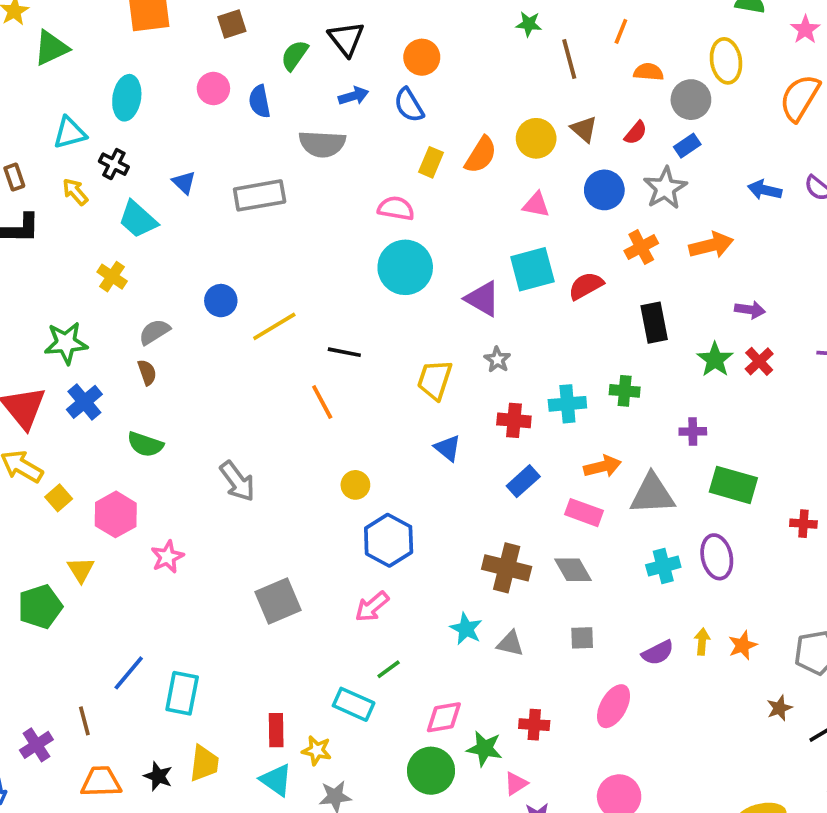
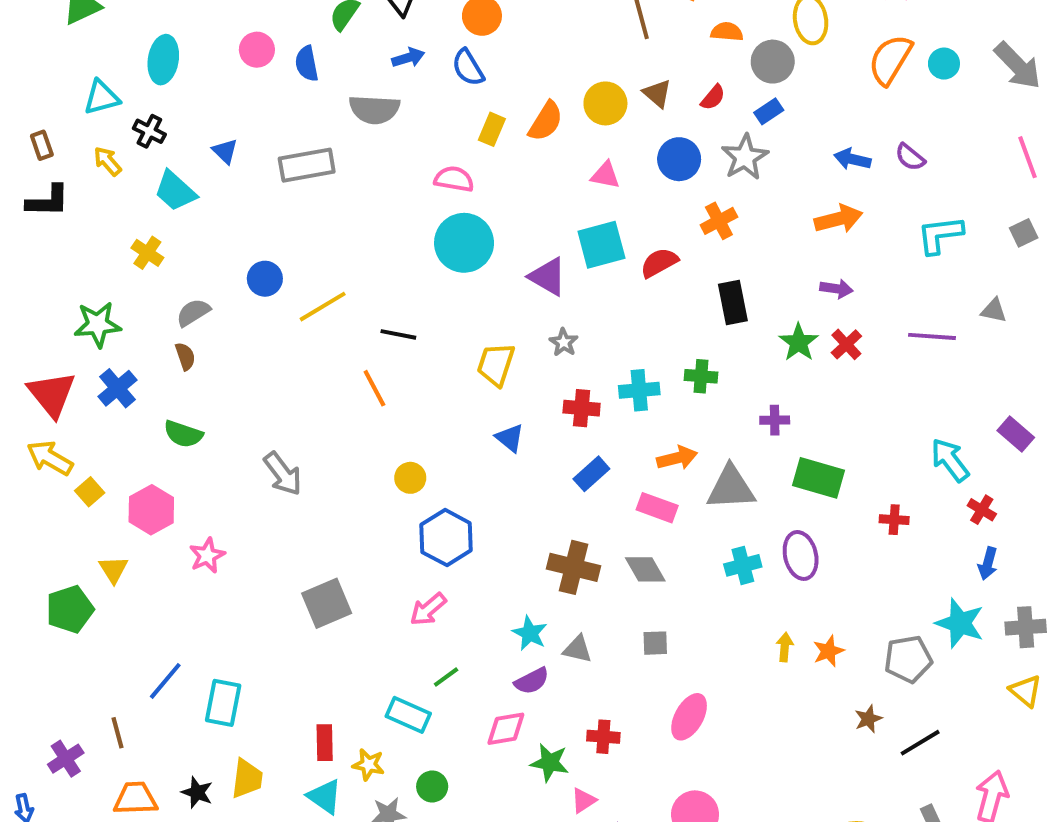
orange arrow: (711, 245) -> (838, 219), moved
purple semicircle: (658, 653) -> (532, 681), moved
green circle: (431, 771) -> (432, 786), moved, size x0.6

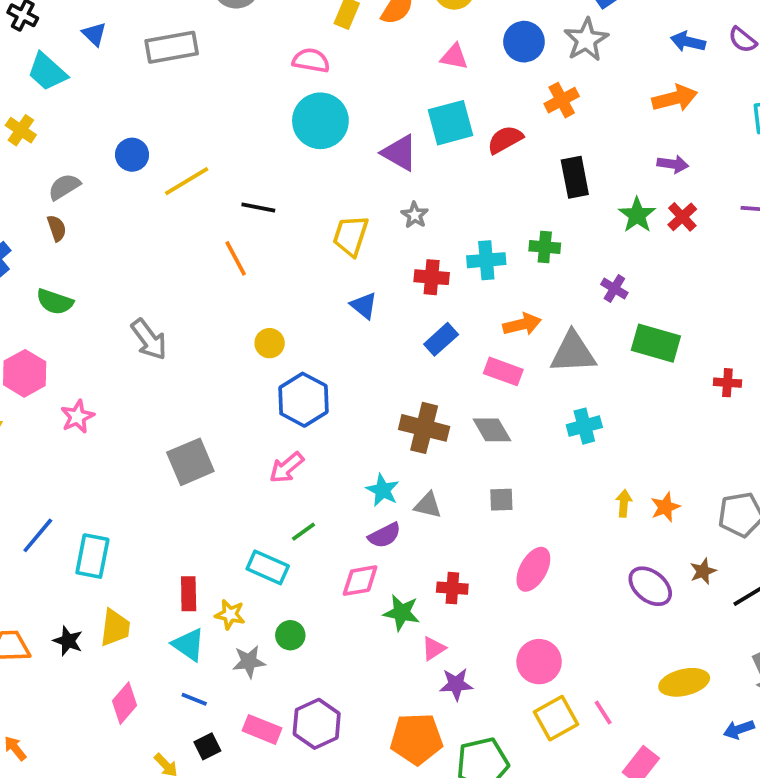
purple cross: (775, 420) -> (614, 288), turned 32
purple ellipse: (801, 555) -> (650, 586), moved, turned -39

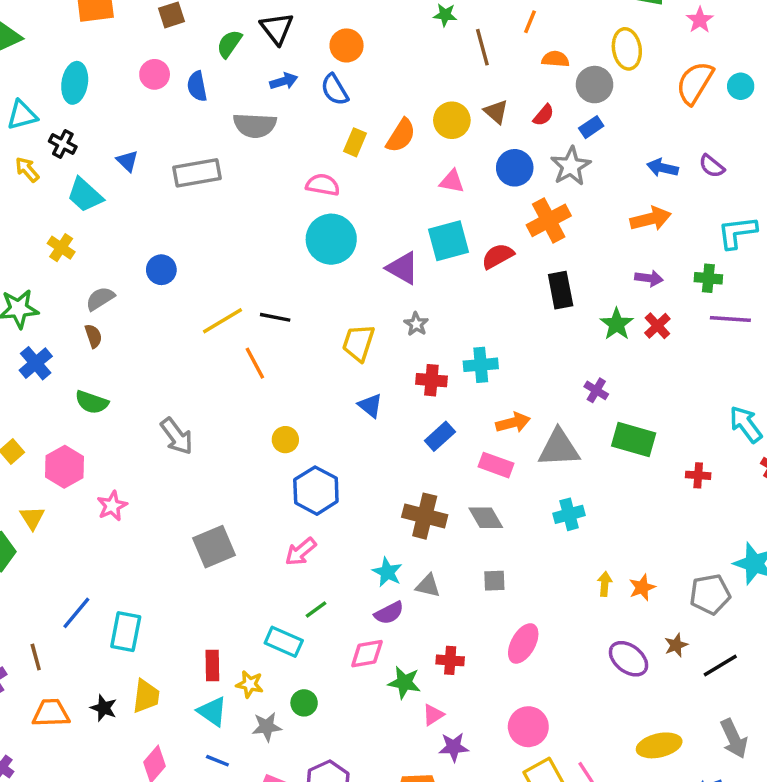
orange cross: (562, 100) -> (549, 220), size x1.4
yellow line: (187, 181) -> (223, 321), moved
green cross: (545, 247) -> (708, 278), moved

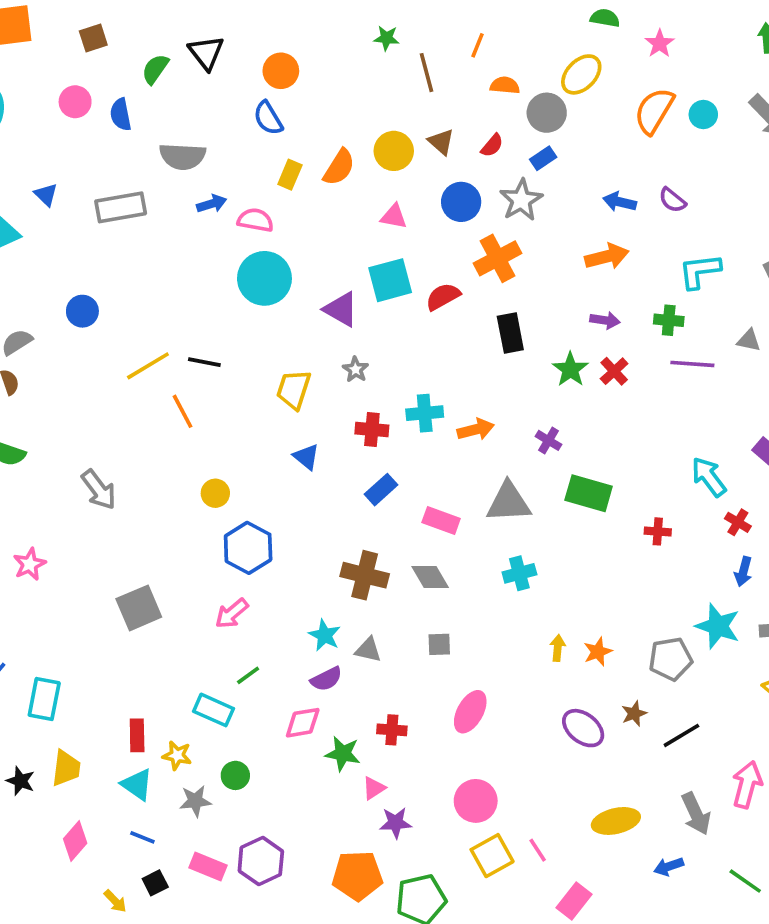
yellow ellipse: (627, 49) -> (581, 74), turned 54
blue arrow: (284, 81) -> (212, 204), moved
orange arrow: (513, 423) -> (476, 429), moved

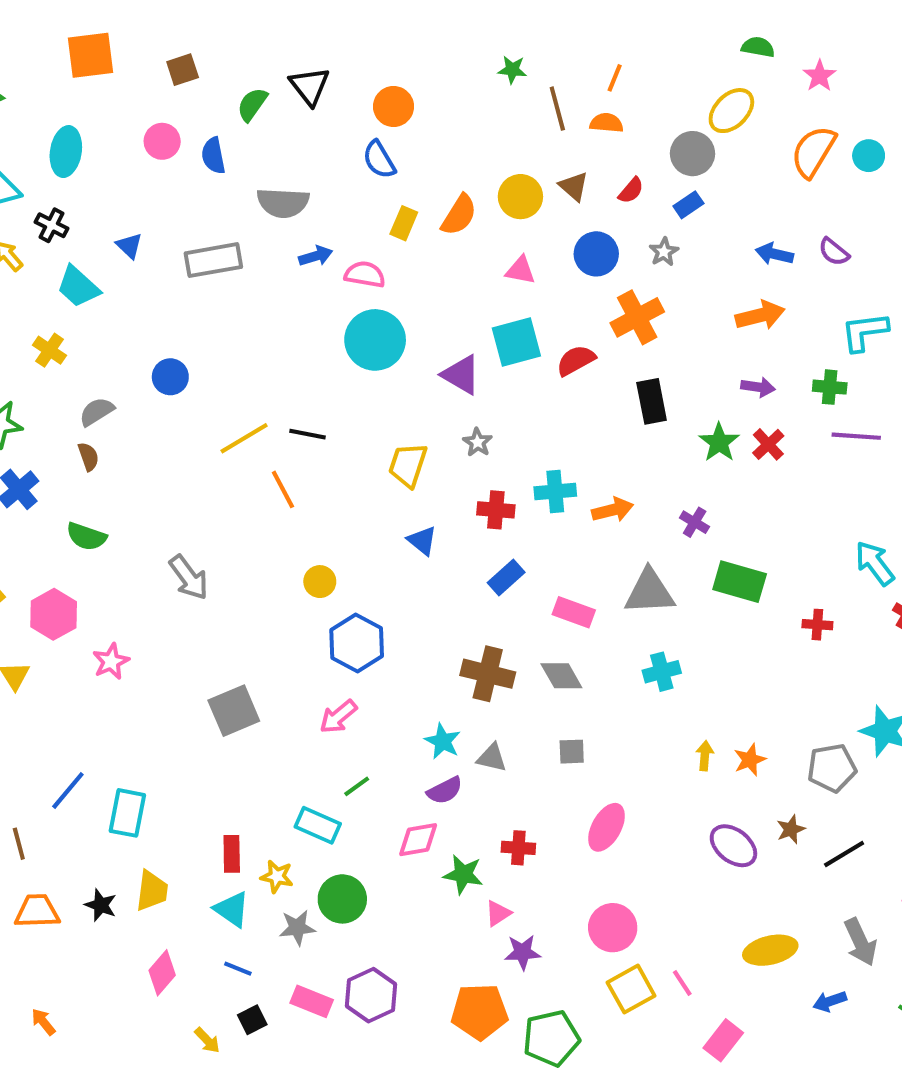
orange semicircle: (505, 85) -> (606, 123), moved
gray star: (521, 200) -> (664, 252), size x0.6
green circle: (235, 775) -> (342, 899), size x1.5

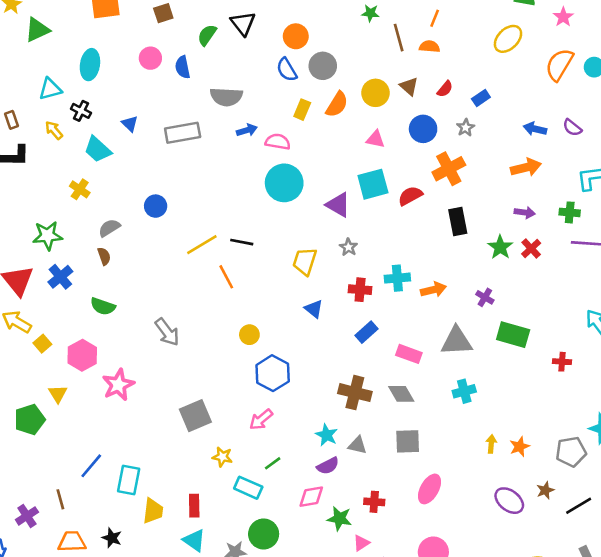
gray circle: (692, 154) -> (323, 66), moved
pink star: (111, 661) -> (118, 385), size x1.4
gray square: (572, 752) -> (408, 441), size x1.5
yellow star: (277, 876) -> (222, 457), moved
yellow trapezoid: (152, 891) -> (153, 511), moved

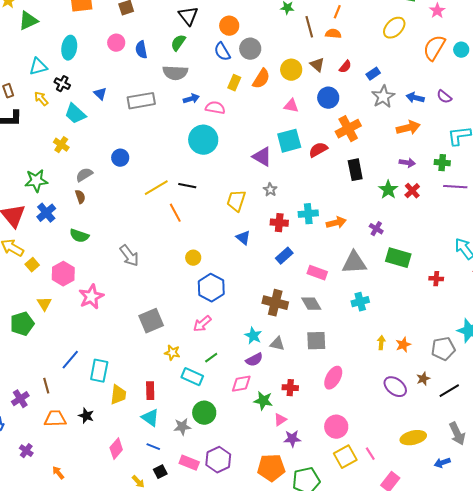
green semicircle: (207, 35) -> (178, 43), moved
gray star: (466, 128) -> (383, 97), moved, size x1.6
cyan circle: (284, 183) -> (203, 140), moved

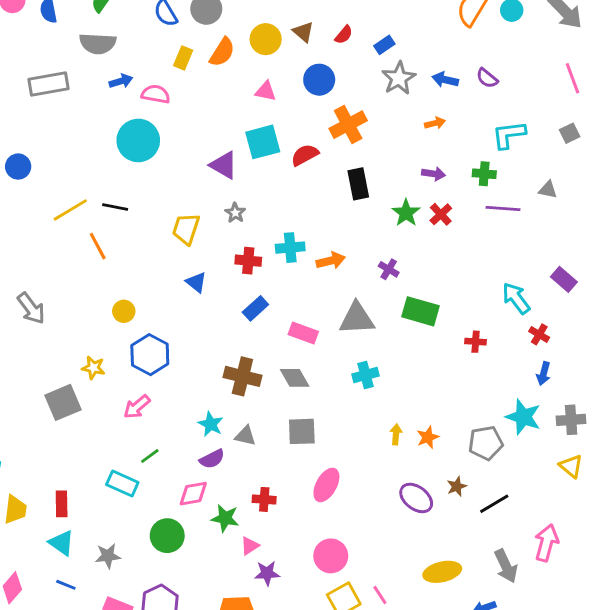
orange arrow: (408, 128) -> (435, 123), size x0.6
yellow star: (172, 353) -> (93, 368), moved
green circle: (204, 413) -> (167, 536), moved

